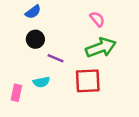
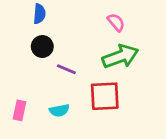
blue semicircle: (33, 12) -> (39, 14), turned -49
cyan semicircle: (41, 82) -> (59, 110), moved

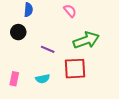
pink semicircle: (116, 22) -> (70, 11), moved
black circle: (42, 46) -> (18, 32), moved

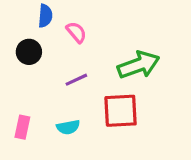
pink semicircle: (70, 11) -> (76, 32), moved
purple line: (48, 49) -> (76, 80), turned -48

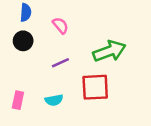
blue semicircle: (45, 16) -> (26, 13), moved

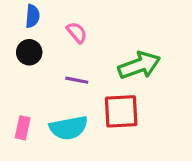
purple line: (60, 63) -> (77, 80), turned 36
cyan semicircle: (54, 100) -> (69, 128), size x1.6

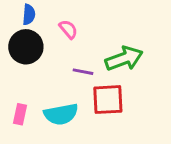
black circle: (29, 52) -> (26, 47), size x1.5
purple line: (77, 80) -> (83, 72), moved

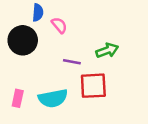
blue semicircle: (29, 15) -> (38, 13), moved
green arrow: (124, 59) -> (107, 50), size x0.7

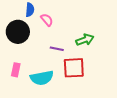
pink rectangle: (18, 98) -> (16, 70), moved

